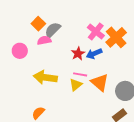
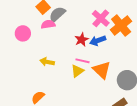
yellow arrow: (45, 77) -> (47, 62), size x0.6

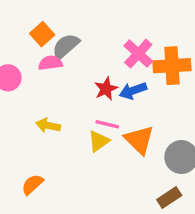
orange cross: (121, 25) -> (172, 66), turned 35

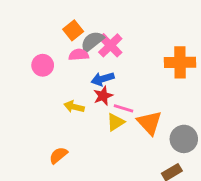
pink cross: (138, 54) -> (110, 45), moved
red star: (106, 89) -> (103, 96), moved
blue arrow: (133, 91) -> (103, 79), moved

